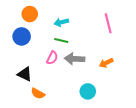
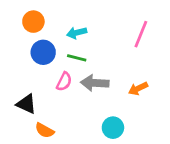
pink line: (108, 23) -> (141, 34), turned 36
blue circle: (22, 36) -> (43, 52), moved

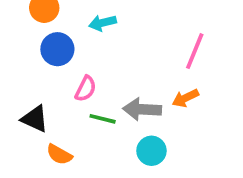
pink line: (141, 34) -> (195, 51), moved
green line: (77, 58) -> (103, 119), moved
gray arrow: (95, 83) -> (142, 109), moved

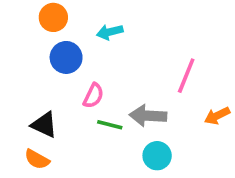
pink line: (195, 51) -> (186, 76), moved
orange arrow: (185, 98) -> (217, 116), moved
orange semicircle: (59, 155) -> (37, 159), moved

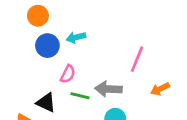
cyan arrow: (110, 32) -> (76, 37), moved
black triangle: (44, 125) -> (46, 103), moved

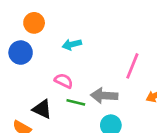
blue circle: (47, 46) -> (21, 53), moved
pink semicircle: (68, 74) -> (64, 81), turned -90

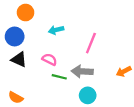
pink line: (132, 66) -> (91, 43), moved
black triangle: (42, 109) -> (19, 59), moved

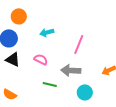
green line: (59, 77) -> (50, 84), moved
cyan circle: (88, 95) -> (85, 92), moved

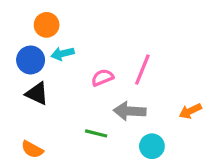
cyan arrow: (47, 32) -> (63, 54), moved
pink semicircle: (41, 59) -> (102, 78), moved, turned -48

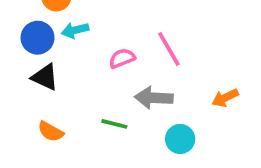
pink line: (142, 70) -> (169, 49), turned -52
orange semicircle: (32, 149) -> (51, 131), moved

